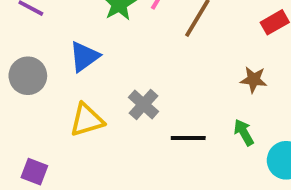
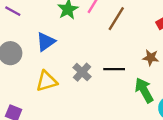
green arrow: (244, 132) -> (144, 90), size x1.5
black line: (188, 138) -> (114, 69), moved

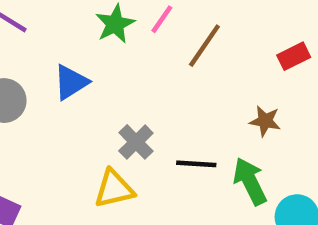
black line: (114, 69) -> (196, 164), moved
yellow triangle: (47, 81) -> (114, 189), moved

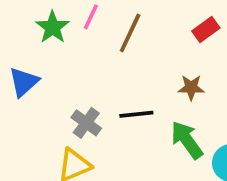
black line: (196, 164) -> (136, 114), moved

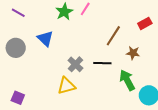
brown line: (130, 33) -> (113, 36), moved
blue triangle: (24, 82) -> (45, 39), turned -42

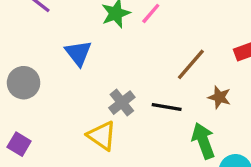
gray circle: (16, 48) -> (24, 83), moved
yellow triangle: (66, 86) -> (102, 136), turned 42

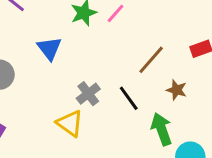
black line: (167, 107) -> (129, 98), turned 44

